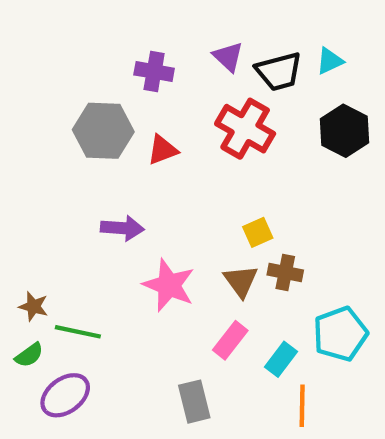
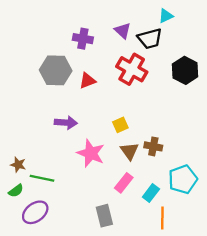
cyan triangle: (330, 61) -> (166, 16), moved
yellow square: (258, 232) -> (120, 125), moved

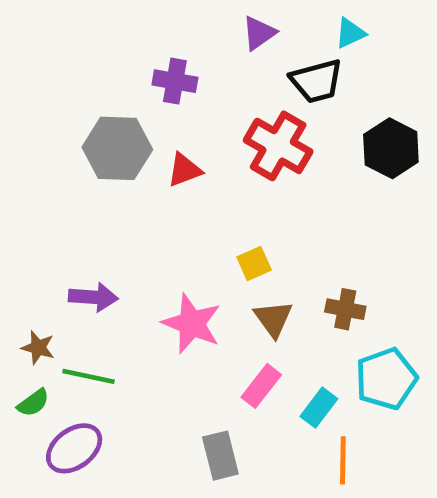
purple triangle: (123, 31) -> (259, 33), moved, turned 42
purple arrow: (66, 123) -> (93, 297), moved
brown cross: (153, 146) -> (345, 309), moved

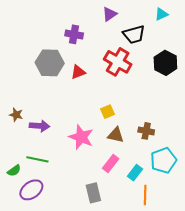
cyan triangle: (350, 33) -> (161, 14), moved
brown triangle: (273, 319) -> (116, 135), turned -42
brown star: (38, 348) -> (16, 115), moved

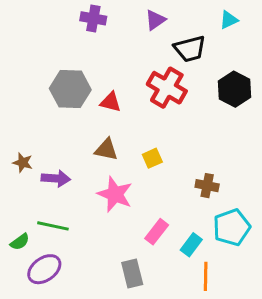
purple cross: (74, 34) -> (93, 18), moved
red triangle: (78, 72) -> (111, 102), turned 35
brown triangle: (116, 135) -> (106, 150), moved

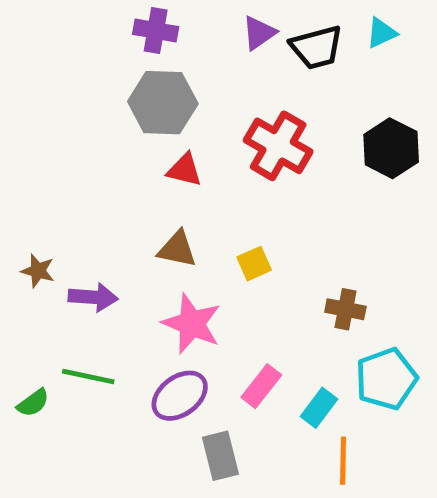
black trapezoid: (190, 49) -> (317, 47), moved
gray hexagon: (70, 89) -> (163, 103), moved
purple ellipse: (44, 269) -> (180, 396), moved

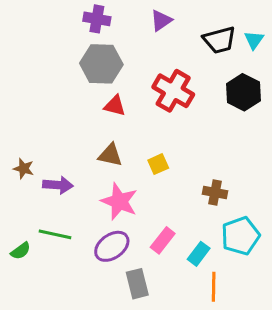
cyan triangle: (381, 33) -> (254, 40), moved, turned -30
black trapezoid: (317, 47) -> (220, 40), moved

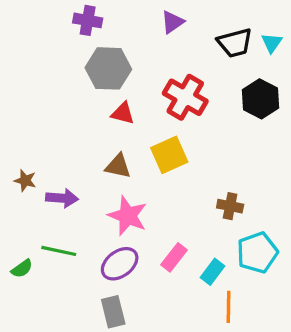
purple cross: (97, 19) -> (88, 20), moved
yellow square: (158, 164) -> (169, 155), moved, size x1.6
gray rectangle: (137, 284) -> (113, 312), moved

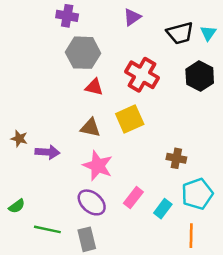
green line: (59, 251) -> (47, 229), moved
purple ellipse: (120, 264) -> (92, 202), turned 76
orange line: (228, 307) -> (191, 236), moved

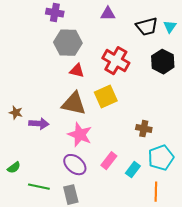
purple triangle: (132, 17) -> (108, 14), turned 35
brown triangle: (90, 128) -> (74, 104), size x1.5

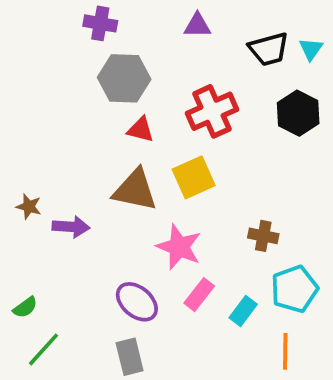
red cross: (116, 61) -> (212, 111), turned 36
pink star: (80, 135) -> (179, 247), moved
green line: (39, 187) -> (43, 349), moved, turned -60

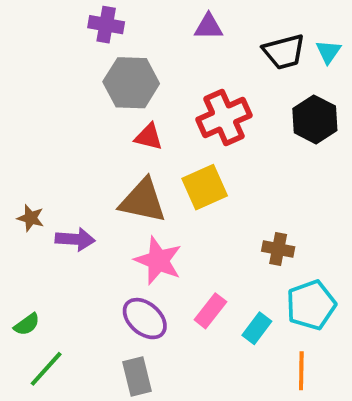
pink star: (179, 247) -> (158, 261), moved

